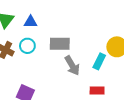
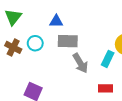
blue triangle: (31, 22) -> (56, 21), moved

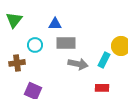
brown cross: (13, 47) -> (17, 63), moved, turned -35
gray arrow: (80, 63) -> (78, 64), turned -48

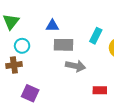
cyan circle: (35, 45) -> (22, 46), moved
cyan rectangle: (104, 60) -> (96, 36), moved

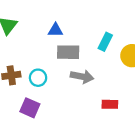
cyan circle: (22, 46) -> (38, 78), moved

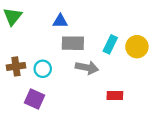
cyan rectangle: (105, 42) -> (110, 44), moved

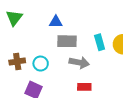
cyan rectangle: (110, 44) -> (100, 42), turned -42
red rectangle: (115, 96) -> (84, 87), moved

